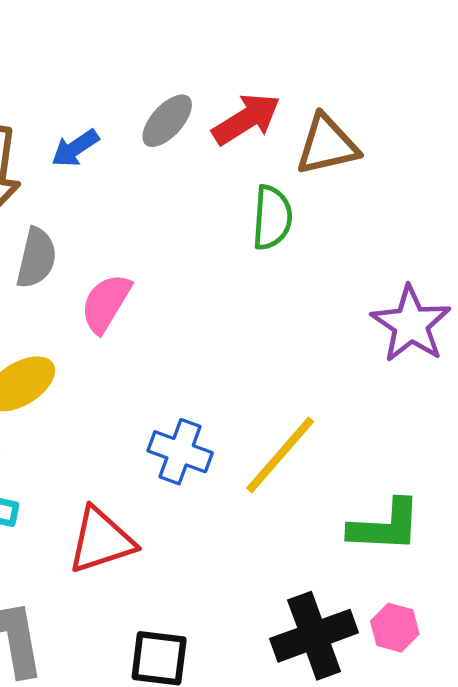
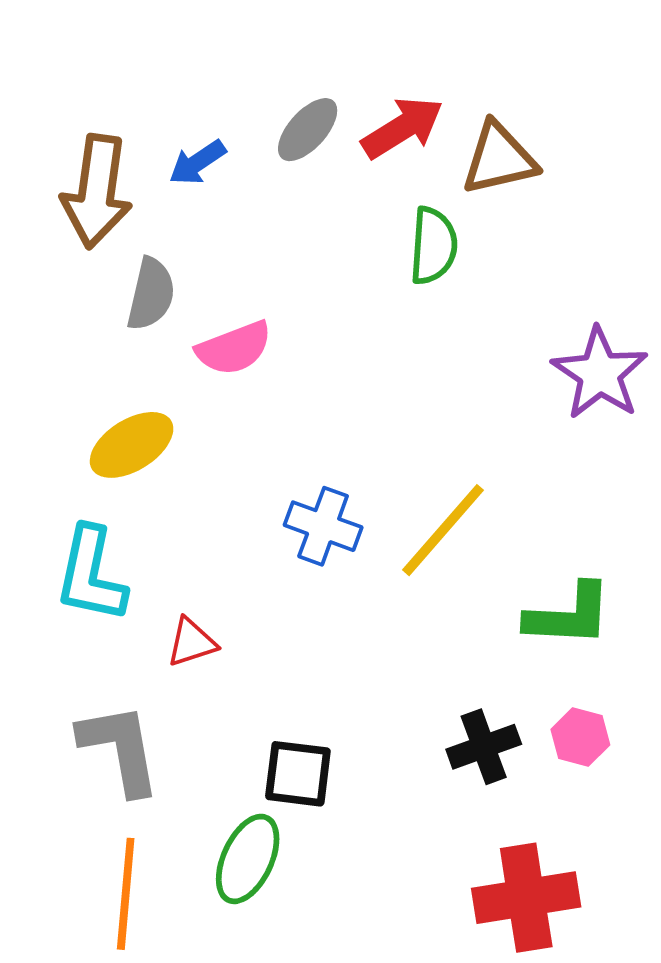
pink semicircle: (106, 303) -> (234, 348), turned -142
red triangle: (101, 540) -> (192, 642), moved, size x0.6
black cross: (314, 636) -> (484, 747), size x0.7

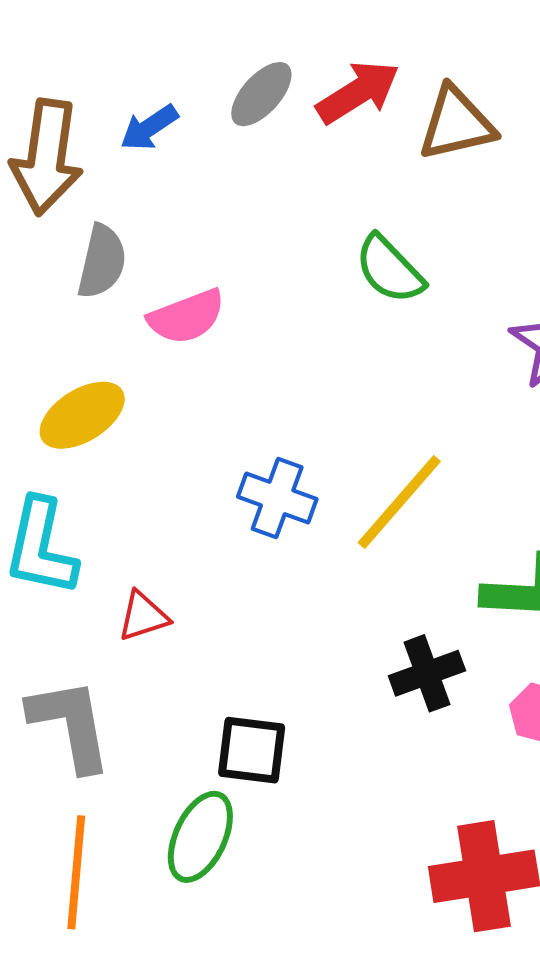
green semicircle: (433, 246) -> (389, 269), moved, turned 132
black cross: (484, 747) -> (427, 673), moved

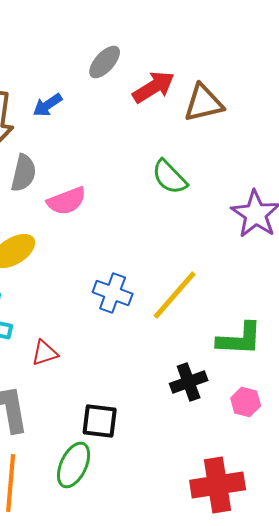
gray ellipse: (261, 94) -> (105, 62), moved

